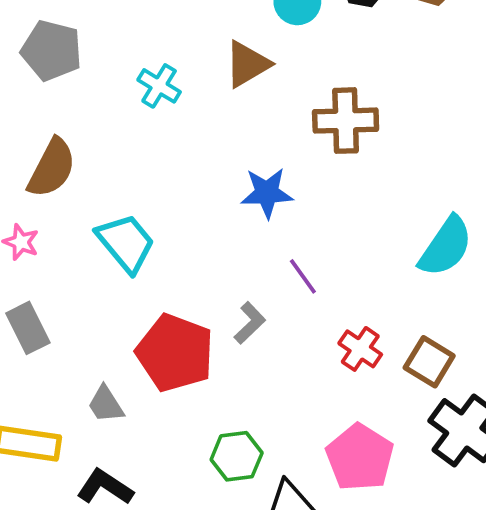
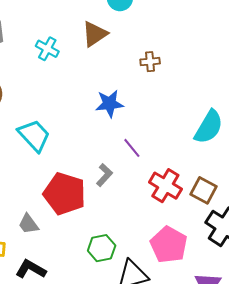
brown cross: (346, 121) -> (150, 62), size x0.6
red cross: (360, 349) -> (165, 186), size x1.4

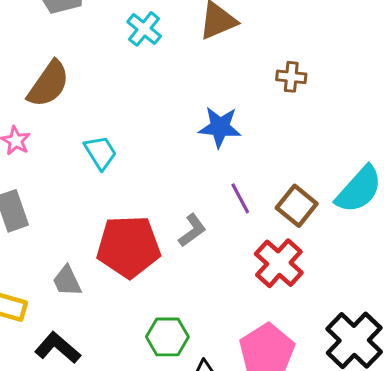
cyan trapezoid: (34, 135) -> (100, 152), size x0.7
brown square: (203, 190) -> (297, 206), moved
red pentagon: (65, 194) -> (129, 247), turned -30

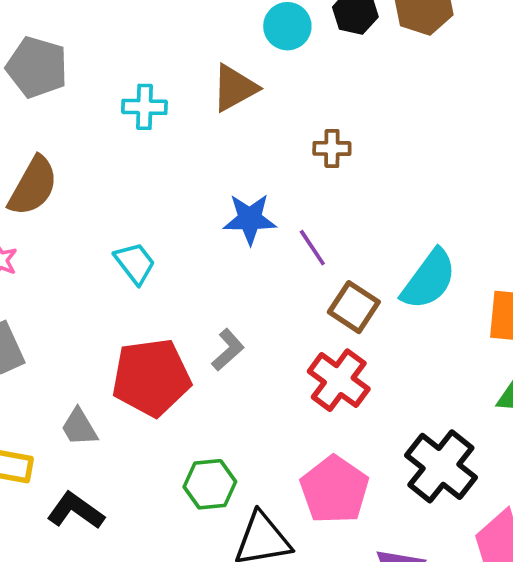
cyan cross: (144, 29) -> (144, 107), turned -32
cyan trapezoid: (100, 152) -> (135, 263), moved
purple line: (240, 198) -> (312, 248), moved

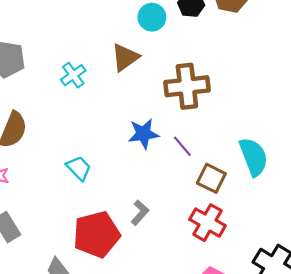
cyan cross: (144, 107) -> (73, 75), turned -30
brown cross: (332, 148) -> (187, 86), size x2.0
cyan semicircle: (429, 280) -> (254, 157), turned -51

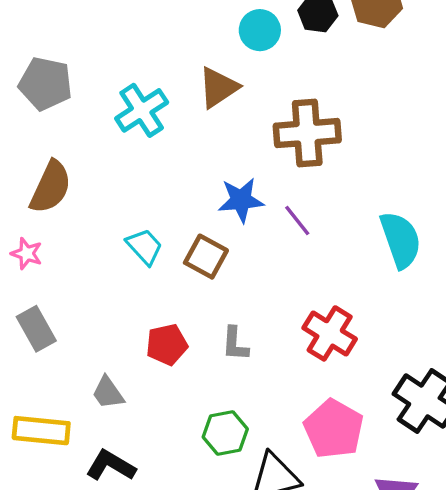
cyan cross: (73, 75) -> (142, 110), size x1.4
brown square: (211, 178) -> (206, 257), moved
gray L-shape: (140, 213) -> (235, 344), moved, turned 140
red pentagon: (97, 234) -> (167, 345), size x0.6

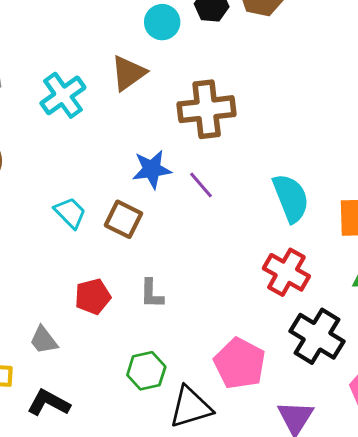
red cross: (330, 333) -> (286, 272), moved

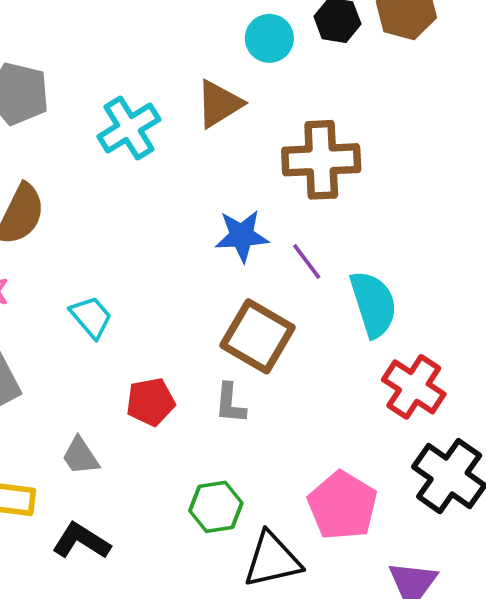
cyan semicircle: (291, 198) -> (373, 304), moved
cyan trapezoid: (70, 213) -> (91, 317), moved
brown square: (123, 219) -> (257, 336), moved, size x1.4

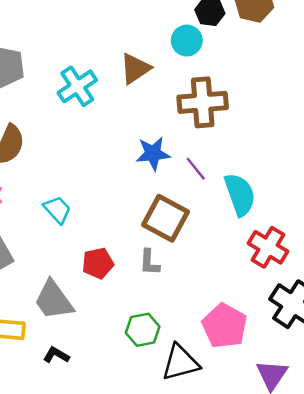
cyan circle: (269, 38) -> (187, 41), moved
gray trapezoid: (80, 456) -> (54, 300), size x1.6
black L-shape: (81, 541) -> (56, 355), size x0.7

